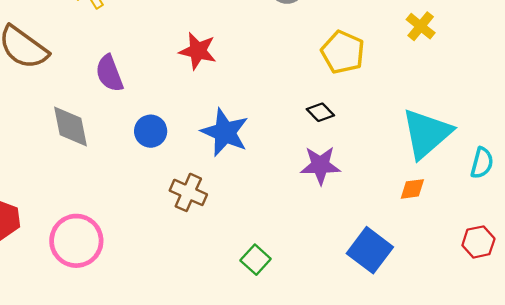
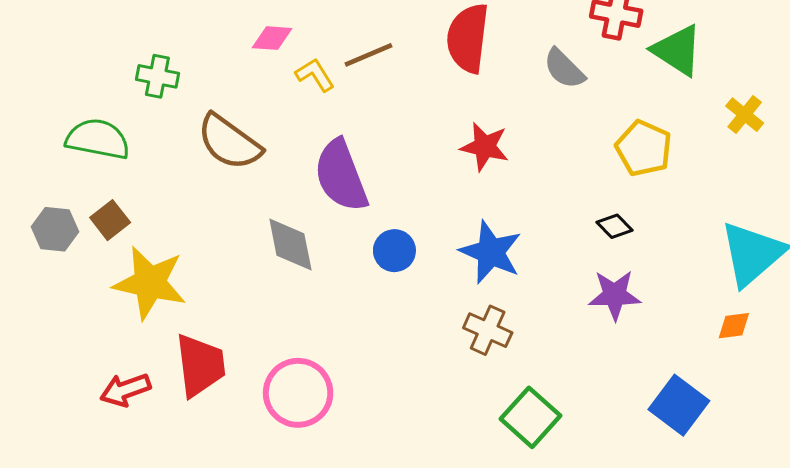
red star: (198, 51) -> (485, 147), moved
purple semicircle: (109, 73) -> (341, 176), size x1.5
brown cross: (188, 192) -> (488, 330), moved
green square: (256, 260) -> (531, 417), size x1.5

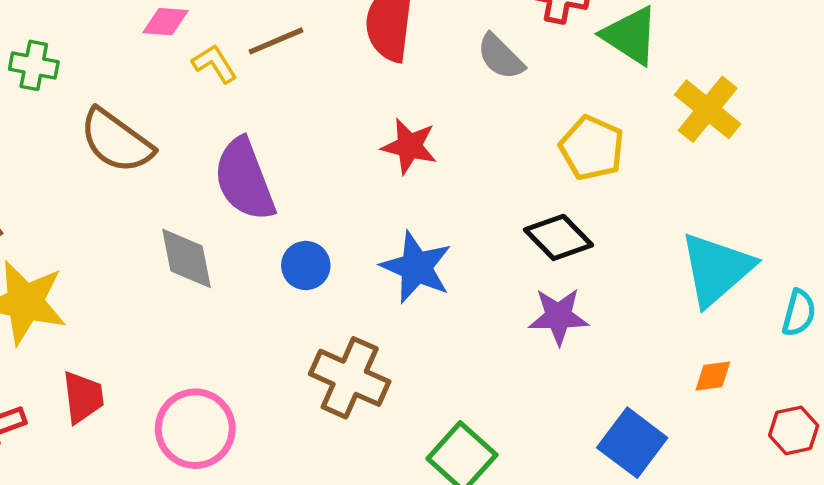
yellow cross: (745, 115) -> (708, 109), size x1.5
black diamond: (615, 226) -> (558, 237), size x1.6
orange diamond: (734, 326) -> (713, 376), moved
brown cross: (488, 330) -> (350, 378), moved, size x1.4
red trapezoid: (200, 365) -> (83, 397), size x0.7

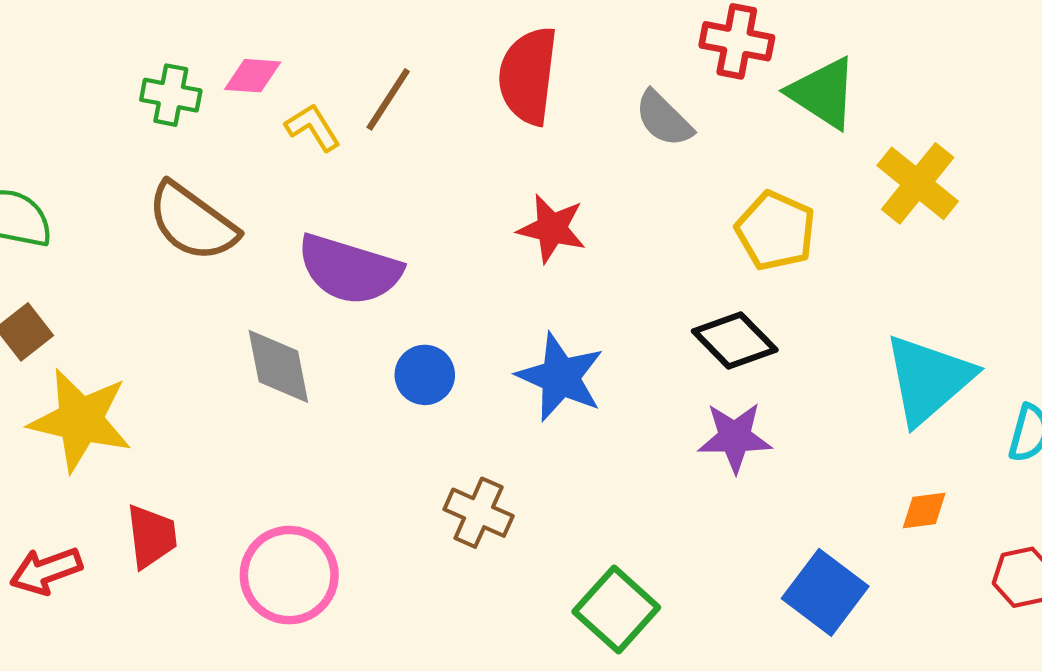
brown line: (276, 41) -> (388, 99), turned -34
green cross: (34, 65) -> (171, 95), moved
purple semicircle: (244, 180) -> (349, 269), turned -52
brown cross: (350, 378) -> (479, 513), size x0.7

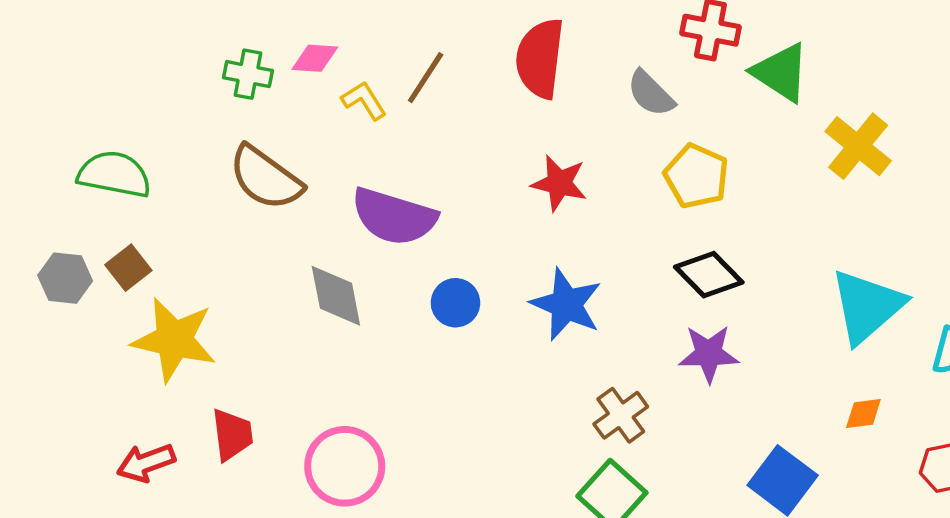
yellow pentagon: (776, 231) -> (696, 176), moved
brown cross: (479, 513) -> (621, 415), moved, turned 30

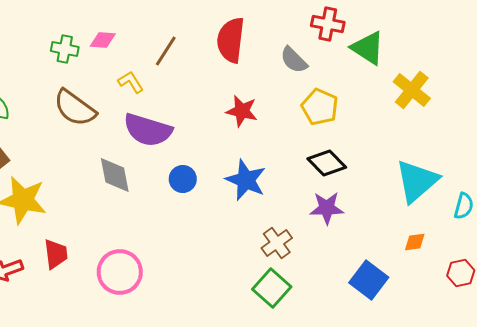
yellow L-shape: (364, 100) -> (131, 82), moved

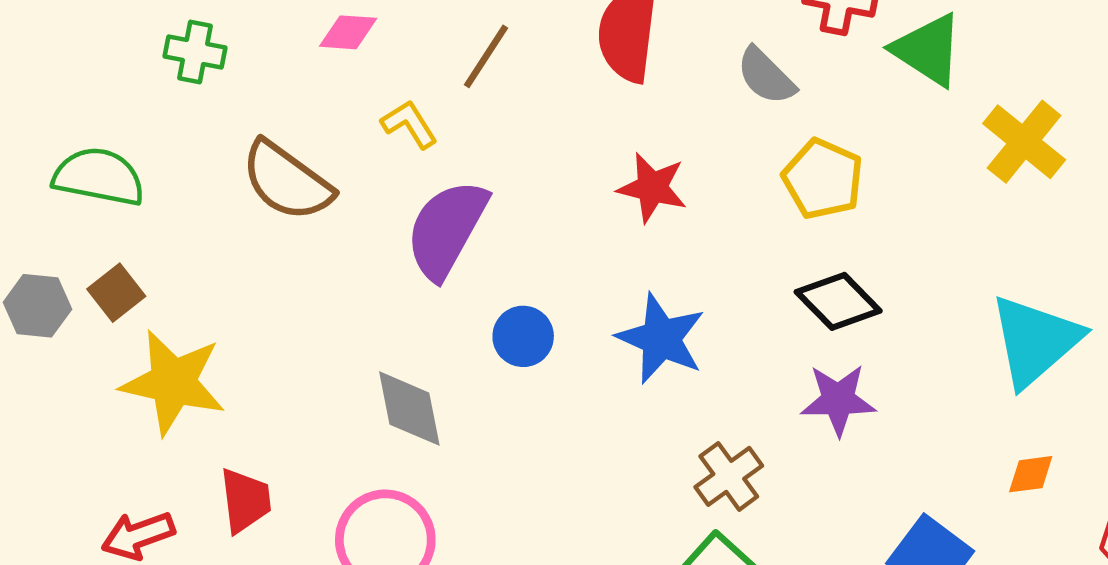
green cross: (65, 49) -> (195, 52), moved
purple semicircle: (148, 130) -> (447, 229), turned 102
gray diamond: (115, 175) -> (409, 409), moved

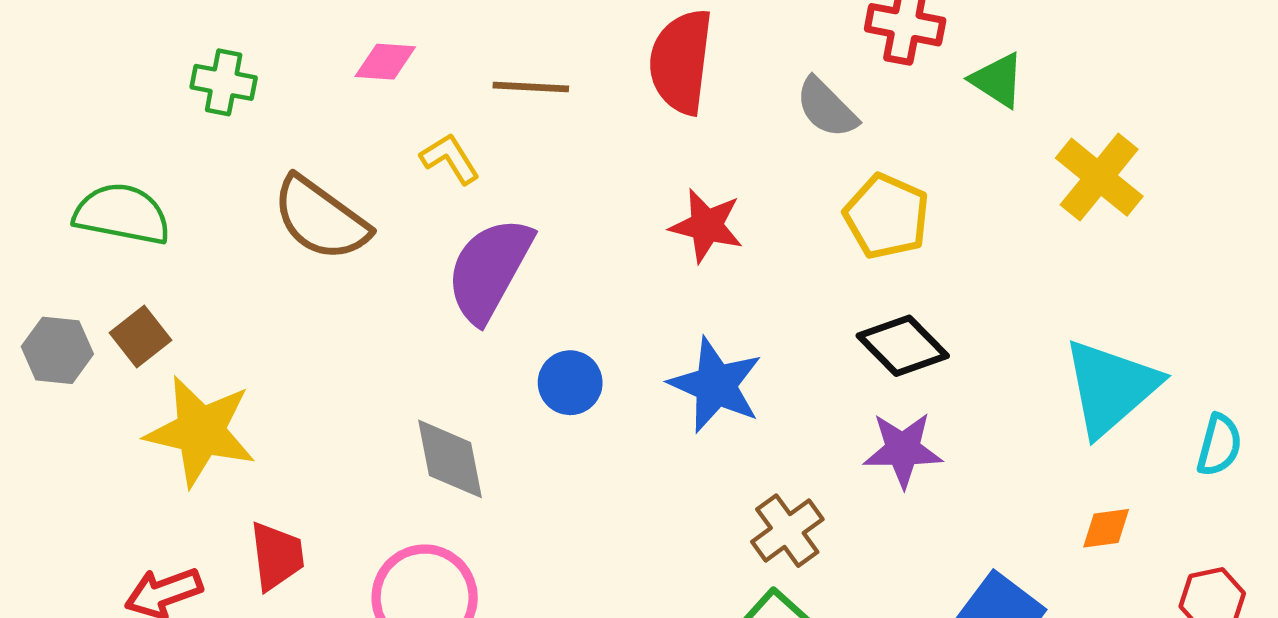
green triangle: (928, 50) -> (998, 80), size x0.7
brown line: (486, 56) -> (531, 87), turned 60

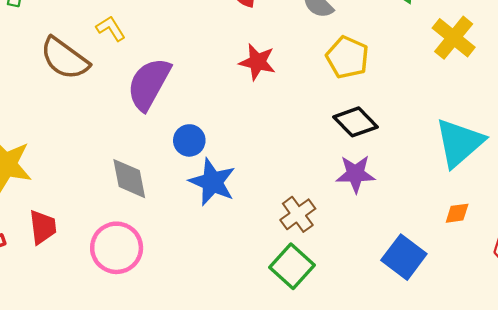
yellow L-shape: (450, 159) -> (111, 28), moved
blue star: (716, 385) -> (212, 182), moved

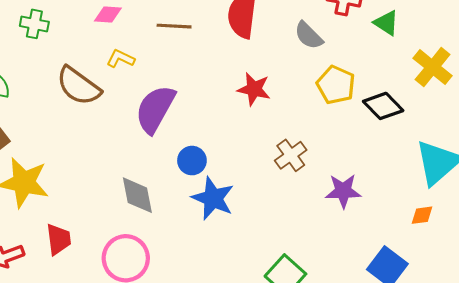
yellow L-shape: (111, 28) -> (121, 59), turned -32
black diamond: (356, 122) -> (383, 106), moved
orange diamond: (457, 213) -> (422, 215), moved
brown cross: (298, 214) -> (291, 155), moved

